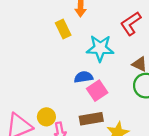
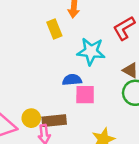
pink square: (97, 91) -> (85, 95), turned 30
brown rectangle: (91, 119) -> (54, 121), moved

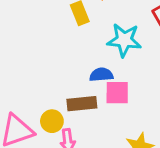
brown rectangle: (54, 121) -> (82, 104), moved

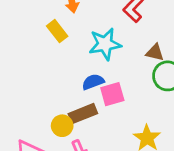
yellow circle: (52, 121) -> (62, 126), moved

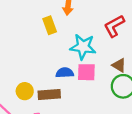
pink square: (112, 94) -> (86, 72), moved
yellow circle: (62, 126) -> (25, 91), moved

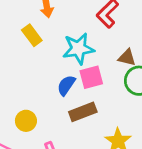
blue semicircle: (65, 73) -> (66, 85), turned -36
brown rectangle: (49, 94) -> (83, 112), moved

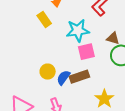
blue semicircle: (66, 85) -> (63, 78), moved
yellow circle: (26, 121) -> (48, 72), moved

